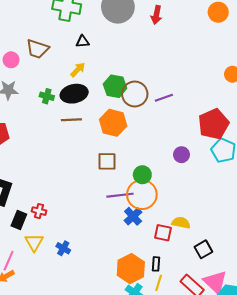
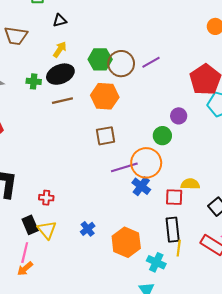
green circle: (142, 175) -> (162, 136), moved
black rectangle: (19, 220) -> (30, 225), moved, turned -36
blue cross: (63, 248) -> (88, 229), moved, turned 32
black rectangle: (156, 264) -> (173, 230), size x1.6
orange hexagon: (131, 269) -> (126, 242), moved

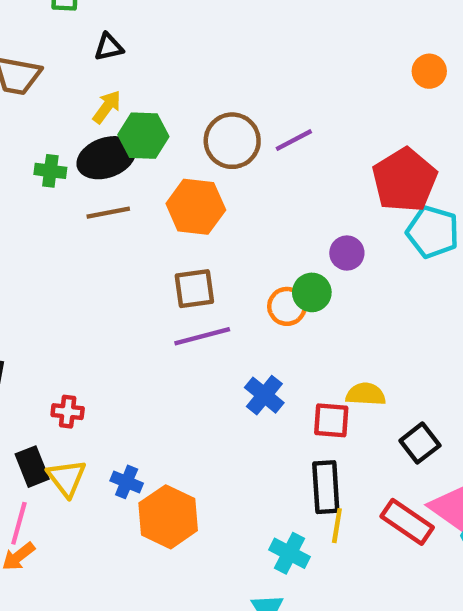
green hexagon: (100, 59) -> (143, 136), moved
orange circle: (146, 163) -> (287, 306), moved, size x0.6
purple line: (124, 167) -> (202, 336), moved
blue cross: (88, 229) -> (127, 482), moved, turned -32
orange hexagon: (126, 242) -> (168, 517), moved

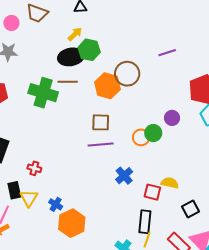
purple line: (294, 140) -> (167, 53), moved
brown circle: (232, 141) -> (127, 74), moved
green cross: (50, 171) -> (43, 93), moved, size x2.0

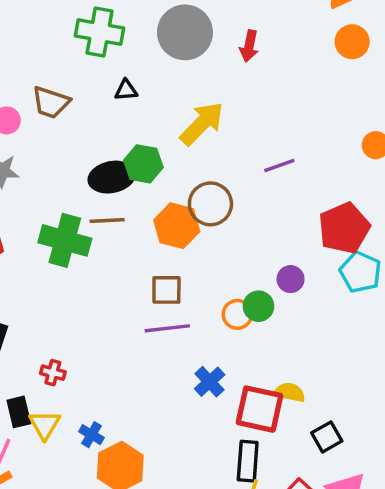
yellow arrow: (75, 34) -> (202, 123), moved, size x1.8
red square: (152, 192) -> (259, 409), size x1.6

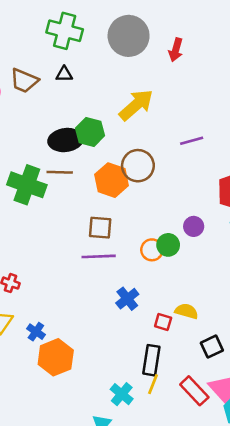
black triangle: (126, 90) -> (64, 74), moved
red square: (259, 409) -> (163, 322), size x0.5

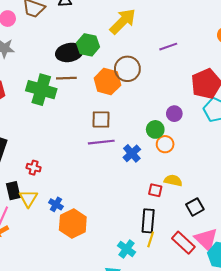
orange circle: (152, 250) -> (165, 144), moved
blue cross: (127, 299) -> (132, 153), moved

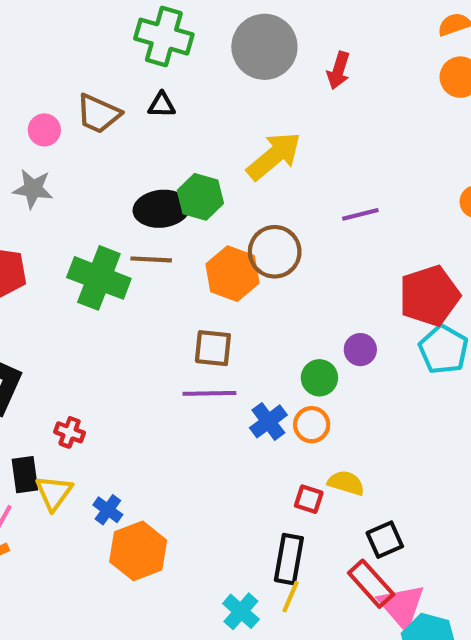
orange circle: (165, 144) -> (312, 425), moved
red rectangle: (183, 243) -> (371, 584), moved

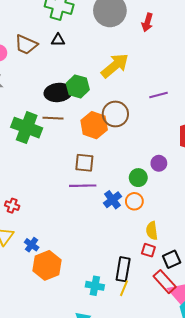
yellow semicircle: (346, 483) -> (152, 231), turned -114
red square: (309, 499) -> (148, 250), moved
cyan cross: (241, 611) -> (95, 286), moved, turned -30

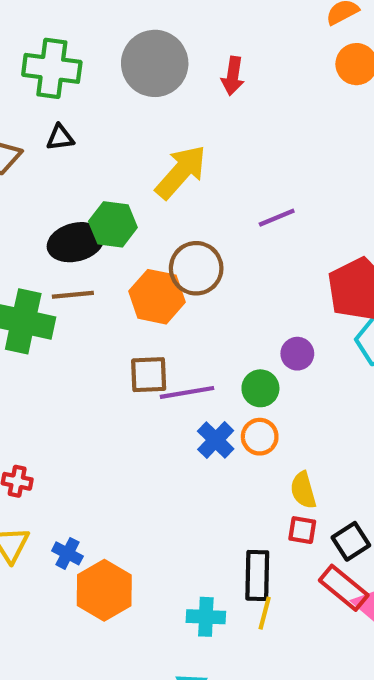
purple line: (83, 186) -> (187, 392), moved

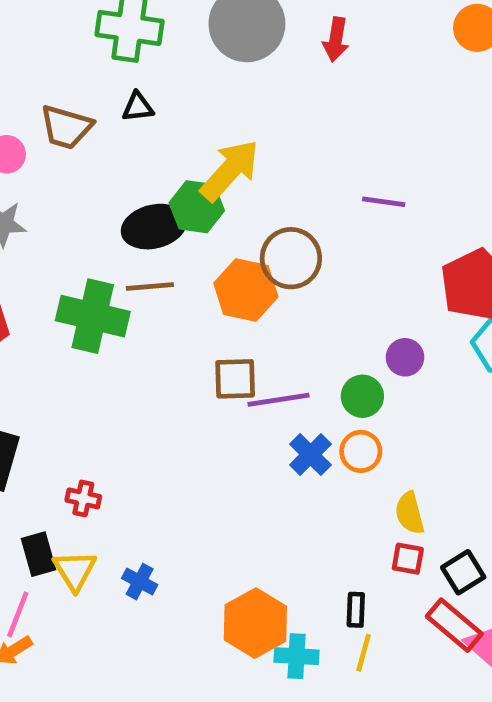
yellow arrow: (181, 172) -> (230, 170), moved
purple line: (277, 218) -> (384, 202), turned 30
black rectangle: (257, 575) -> (356, 610), size x0.6
orange hexagon: (104, 590) -> (255, 623), moved

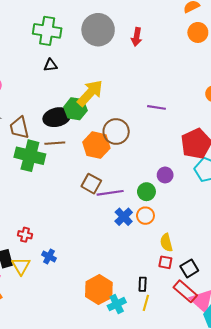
brown trapezoid: (66, 127) -> (19, 128), moved, turned 60
brown square: (235, 379) -> (91, 184), turned 30
blue cross: (140, 582) -> (49, 256), moved
cyan cross: (297, 656) -> (117, 304), turned -30

